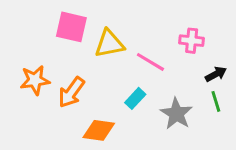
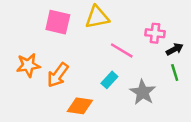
yellow triangle: (109, 44) -> (97, 17), moved
black arrow: (216, 74) -> (175, 49), moved
green line: (216, 101) -> (175, 73), moved

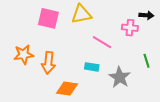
black arrow: (175, 49) -> (146, 15), moved, turned 32
orange arrow: (58, 75) -> (48, 63), turned -30
cyan rectangle: (109, 80) -> (92, 67), turned 56

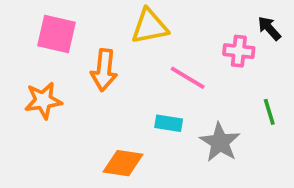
black arrow: (146, 15) -> (269, 28), turned -136
pink square: (48, 18) -> (57, 34), moved
orange arrow: (48, 63) -> (104, 70), moved

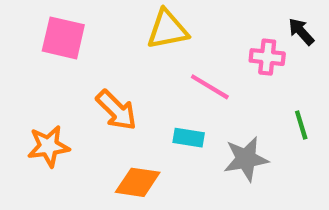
orange arrow: (104, 70) -> (116, 110), moved, turned -51
orange star: (43, 100) -> (48, 146), moved
gray star: (220, 142) -> (246, 159), turned 30

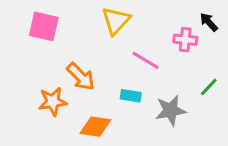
yellow triangle: (167, 29) -> (116, 21), turned -36
green line: (301, 125) -> (209, 87), turned 60
orange star: (48, 146) -> (53, 102), moved

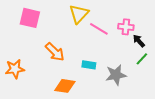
black arrow: (209, 22) -> (139, 41), moved
pink line: (145, 60) -> (99, 29), moved
orange star: (53, 102) -> (15, 69), moved

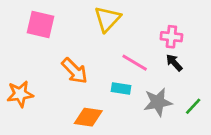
pink line: (99, 29) -> (135, 63), moved
black arrow: (139, 41) -> (174, 63), moved
green line: (142, 59) -> (193, 106), moved

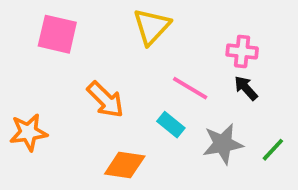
cyan rectangle: (121, 89) -> (171, 125), turned 30

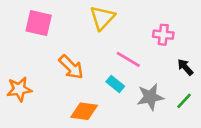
black arrow: (246, 88) -> (185, 67), moved

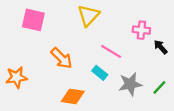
black arrow: (185, 67) -> (161, 47), moved

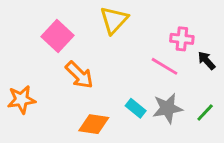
pink square: (33, 20) -> (58, 36), moved, turned 30
pink line: (111, 51) -> (165, 66), moved
cyan rectangle: (100, 73) -> (136, 108), moved

